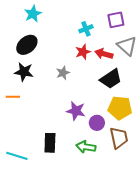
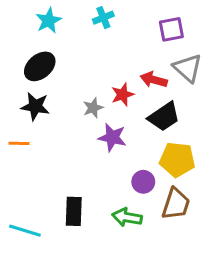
cyan cross: (86, 29) -> (103, 18), moved
red star: (83, 52) -> (123, 95), moved
purple star: (76, 111) -> (112, 137), moved
brown trapezoid: (119, 138) -> (176, 204), turned 30

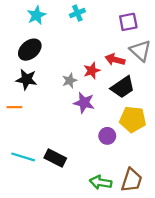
brown trapezoid: (176, 204) -> (132, 180), moved
black rectangle: (74, 211) -> (55, 158), turned -65
green arrow: (127, 217) -> (101, 182), moved
cyan line: (25, 231) -> (23, 157), moved

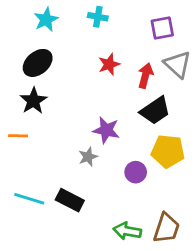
cyan cross: (77, 13) -> (98, 17), turned 32
red arrow: (115, 60) -> (145, 76), turned 90
red star: (92, 71) -> (109, 64), moved
black star: (26, 79) -> (33, 101), turned 30
gray star: (70, 81) -> (88, 157), moved

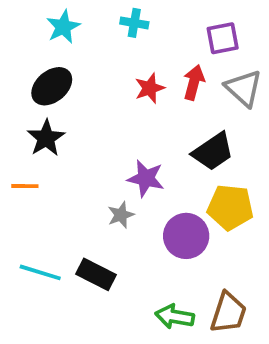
red arrow: (145, 76) -> (194, 82), moved
purple circle: (136, 172) -> (186, 236), size x1.5

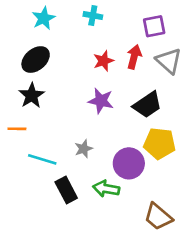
purple star: (146, 178) -> (101, 101), moved
cyan line: (40, 272) -> (42, 159), moved
black rectangle: (96, 274) -> (66, 190), turned 35
brown trapezoid: (228, 313) -> (158, 217), turned 112
green arrow: (175, 317) -> (106, 189), moved

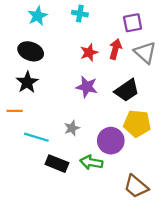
black ellipse: (36, 60) -> (31, 51), turned 60
black rectangle: (66, 190) -> (57, 164), turned -40

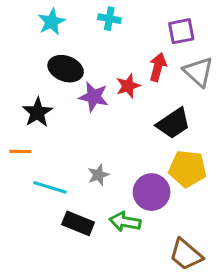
black ellipse: (31, 51) -> (66, 69), moved
red star: (89, 53) -> (128, 86), moved
purple star: (87, 87) -> (94, 97), moved

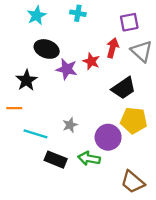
red star: (128, 86) -> (91, 61), turned -30

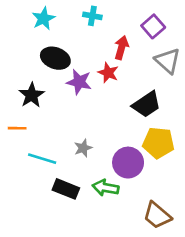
purple square: (129, 22) -> (153, 26), turned -30
red arrow: (113, 48) -> (121, 48), moved

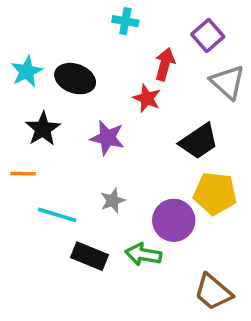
cyan star: (43, 19) -> (27, 71), moved
purple star: (79, 82) -> (107, 138), moved

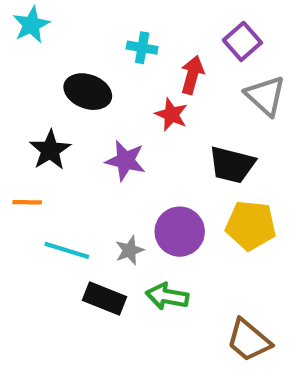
cyan cross: (125, 21) -> (142, 48), moved
cyan star: (27, 71) -> (31, 25), moved
black trapezoid: (199, 141) -> (232, 165), turned 48
gray star: (113, 201) -> (130, 250), moved
purple circle: (174, 220) -> (180, 232), moved

